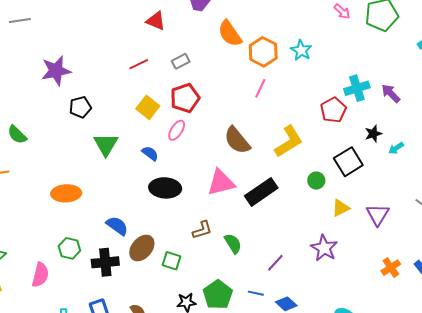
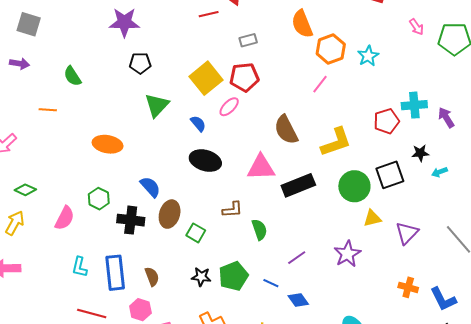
red line: (139, 64) -> (209, 14), moved
yellow square: (148, 107) -> (206, 78), size x1.4
green circle: (316, 181) -> (354, 186), size x1.8
brown ellipse: (142, 248) -> (170, 214), turned -36
orange cross: (391, 268) -> (408, 287), turned 36

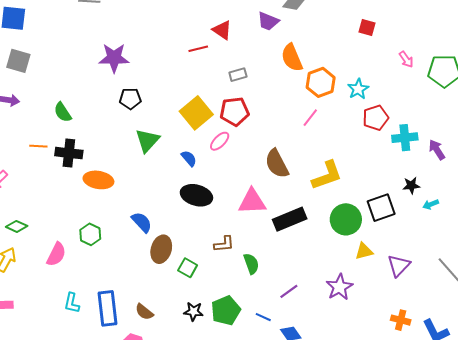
red pentagon: (386, 121) -> (376, 118), moved
black cross: (131, 220) -> (69, 153), moved
brown semicircle: (152, 277) -> (144, 312), turned 150

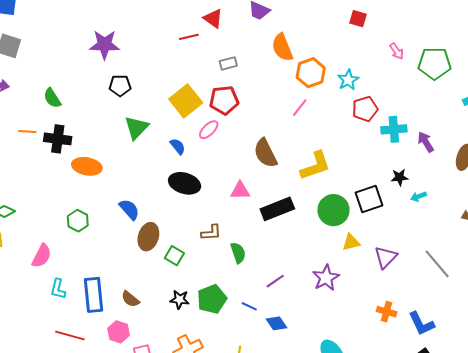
pink triangle: (252, 202) -> (240, 191), size x0.7
pink semicircle: (56, 254) -> (42, 256), moved

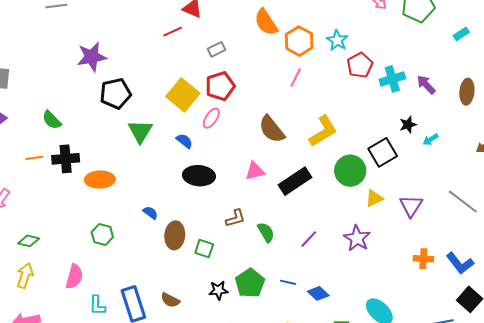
black pentagon: (120, 86) -> (115, 94), size x1.4
blue semicircle: (129, 209) -> (150, 213), size x0.7
purple line: (275, 281) -> (309, 239), moved

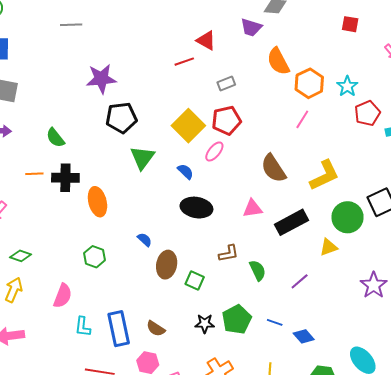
orange ellipse: (100, 180) -> (97, 202), turned 72
yellow triangle: (374, 198) -> (329, 247), moved
purple star: (357, 238) -> (374, 285), moved

